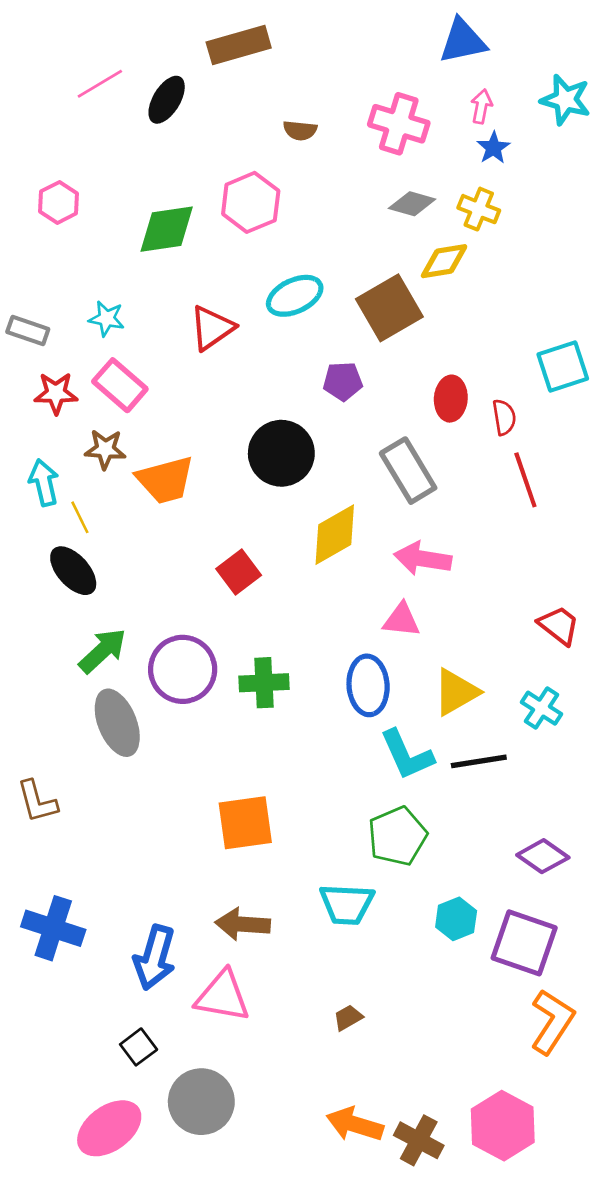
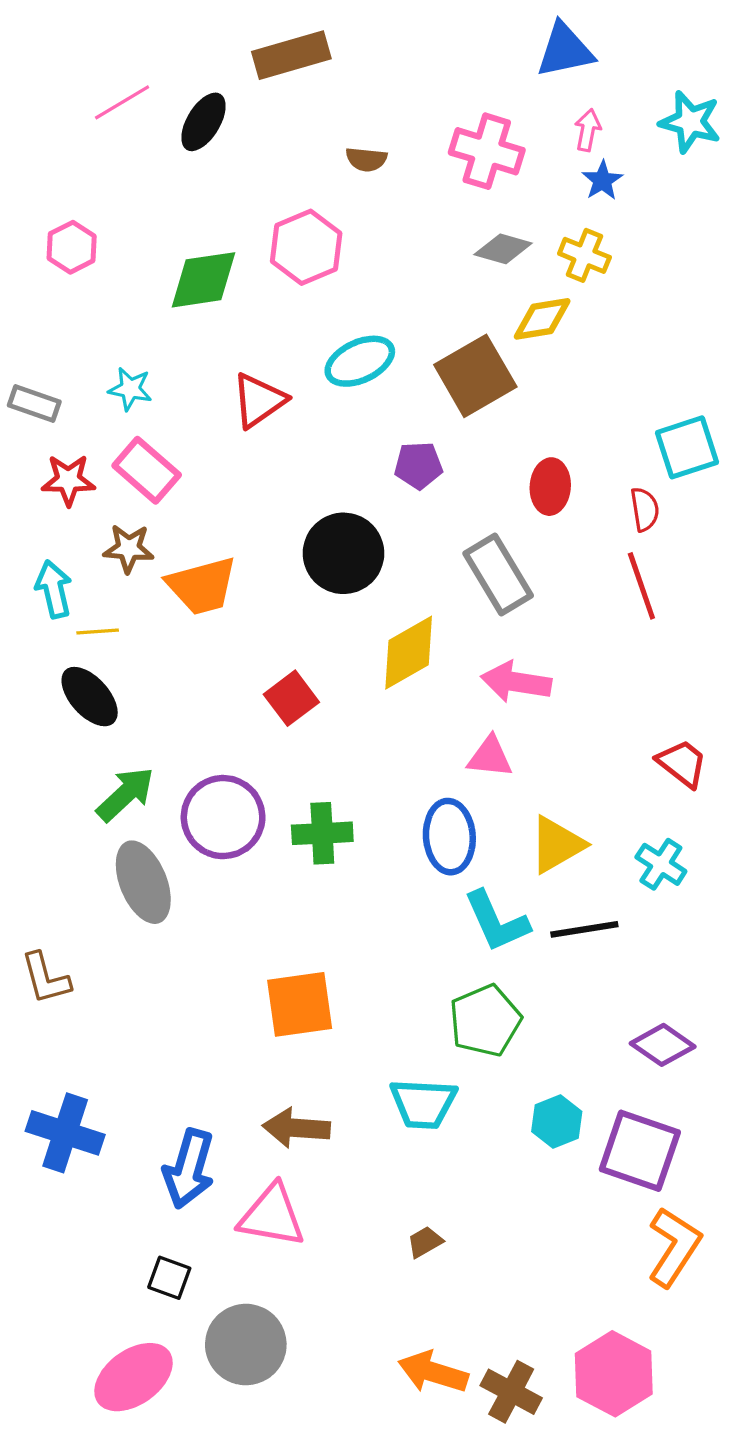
red semicircle: (504, 417) -> (645, 509), moved
yellow line: (80, 517) -> (98, 631), turned -68
black square: (139, 1047) -> (169, 1278), turned -33

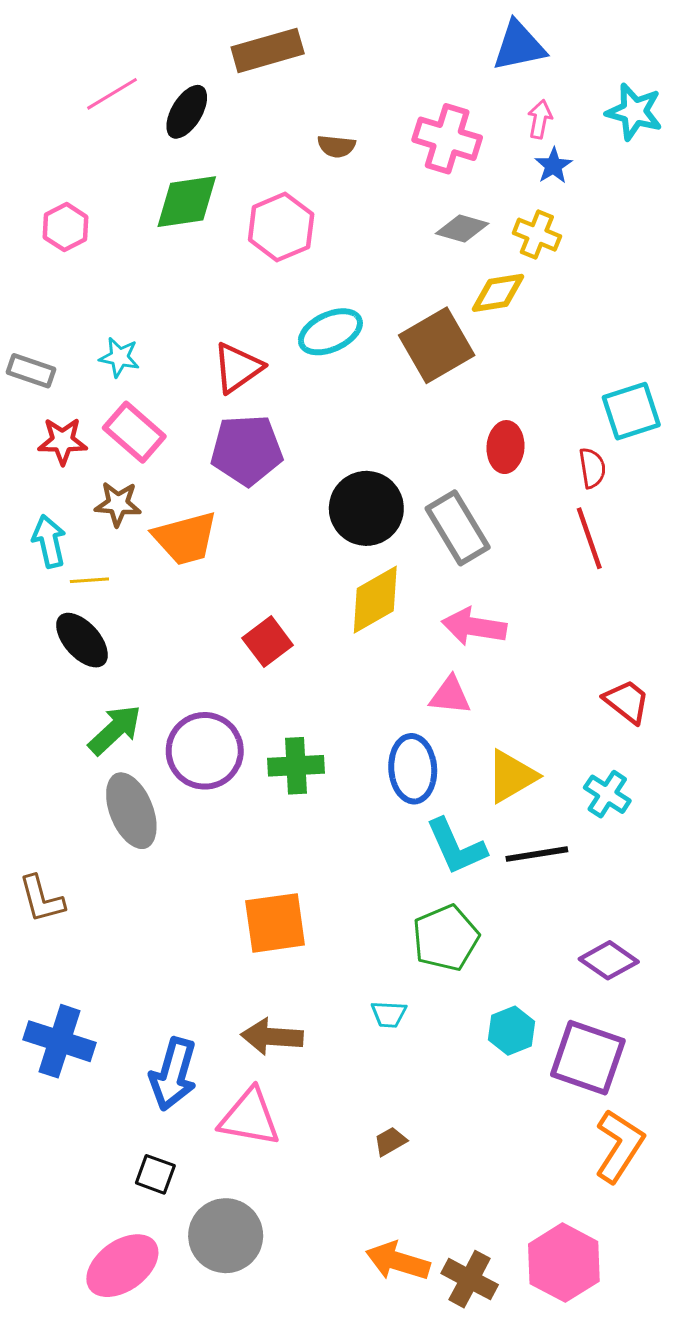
green diamond: (203, 280) -> (187, 202), moved
purple pentagon: (418, 465) -> (247, 450), moved, size x1.6
black circle: (344, 553) -> (366, 508), moved
cyan trapezoid: (423, 1104) -> (389, 1014), size x0.6

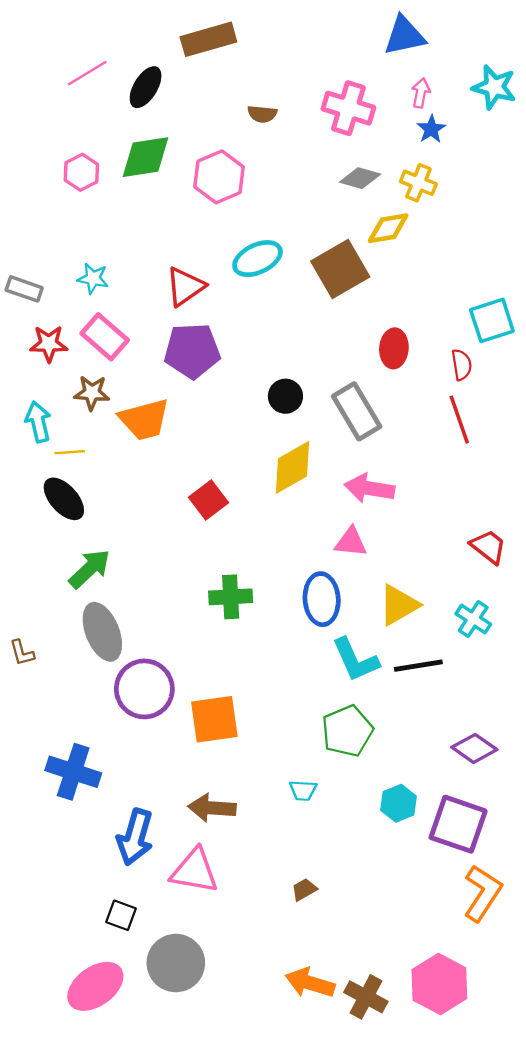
pink hexagon: (66, 227) -> (81, 172), moved
black circle: (366, 508) -> (285, 396), size x0.6
purple circle: (205, 751) -> (144, 689), moved
brown L-shape: (42, 899) -> (22, 653), moved, size x0.7
blue cross: (60, 1041) -> (73, 772), moved

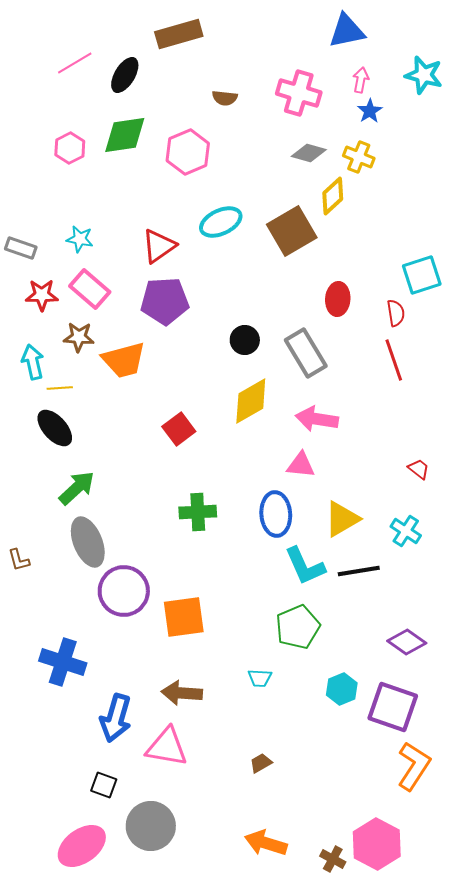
yellow diamond: (388, 228) -> (333, 196), turned -33
red trapezoid: (488, 547) -> (419, 469), size x0.7
brown cross: (366, 997) -> (333, 859), moved, size x0.7

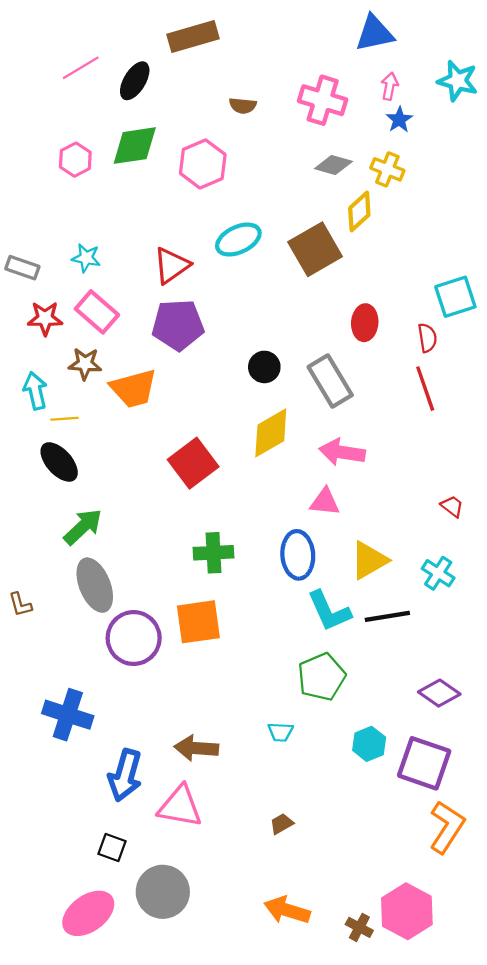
red square: (179, 429) -> (193, 463), size x1.4
orange square: (184, 617) -> (198, 622), moved

